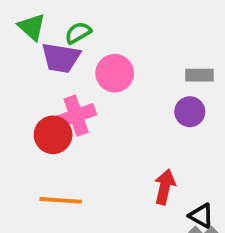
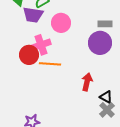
purple circle: (190, 112) -> (100, 43), size x1.5
orange line: (61, 200) -> (50, 64), moved

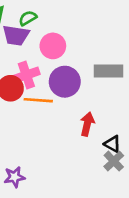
gray rectangle: (105, 24) -> (108, 71), moved, size x1.5
purple circle: (100, 43) -> (65, 82), moved

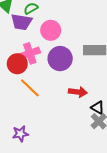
orange line: (38, 100) -> (30, 88), moved, turned 40
red arrow: (87, 124) -> (78, 92), turned 84

